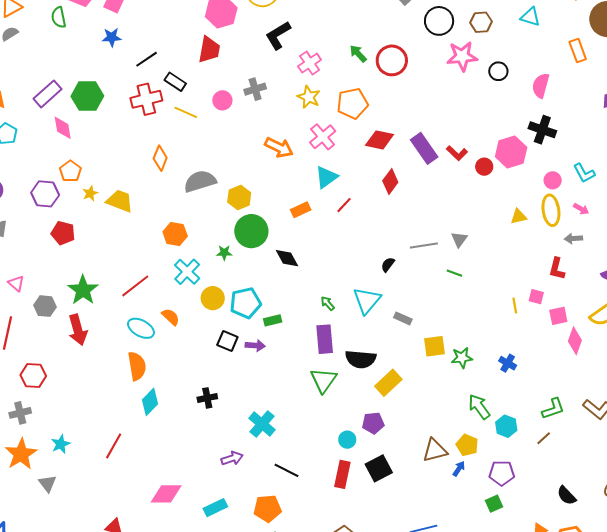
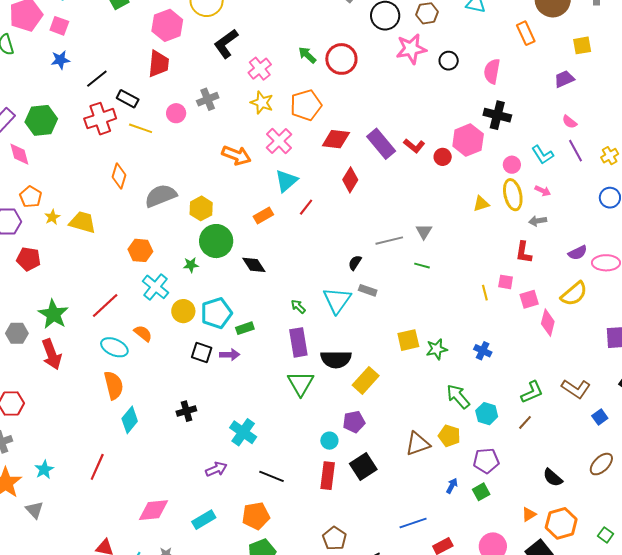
gray rectangle: (403, 318) -> (368, 290), moved
blue arrow: (459, 469) -> (452, 486), moved

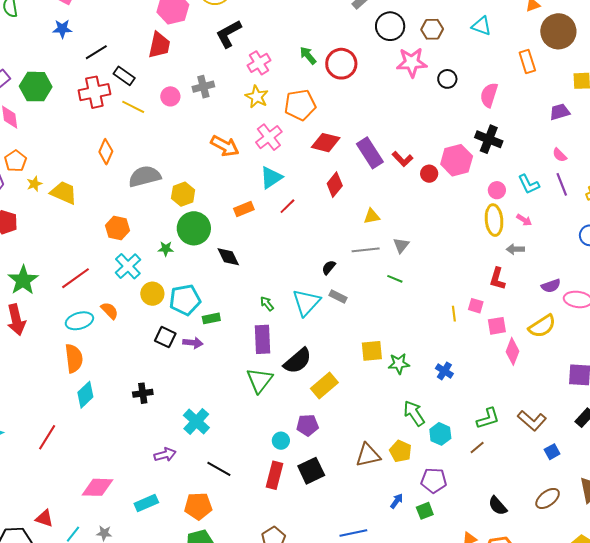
yellow triangle: (481, 204) -> (372, 216), moved
cyan ellipse: (114, 347) -> (79, 321), turned -48
black semicircle: (336, 359) -> (298, 361), turned -48

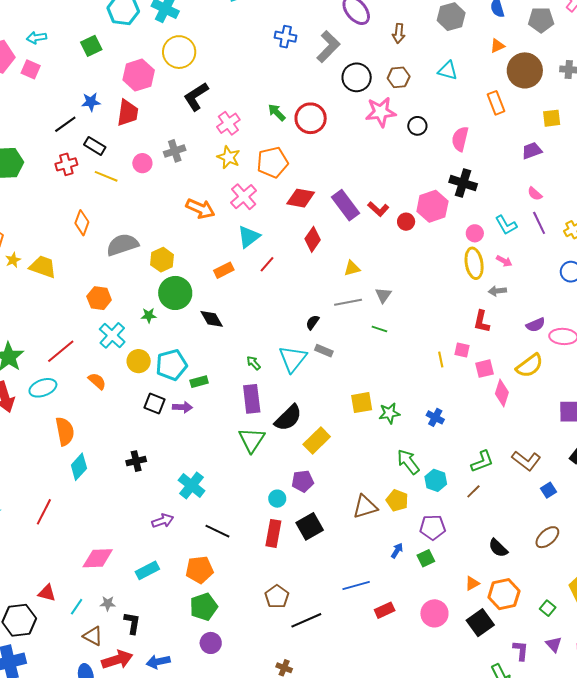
blue star: (62, 29) -> (91, 102), moved
red cross: (94, 92) -> (66, 164), size x0.7
cyan ellipse: (79, 321) -> (43, 388), moved

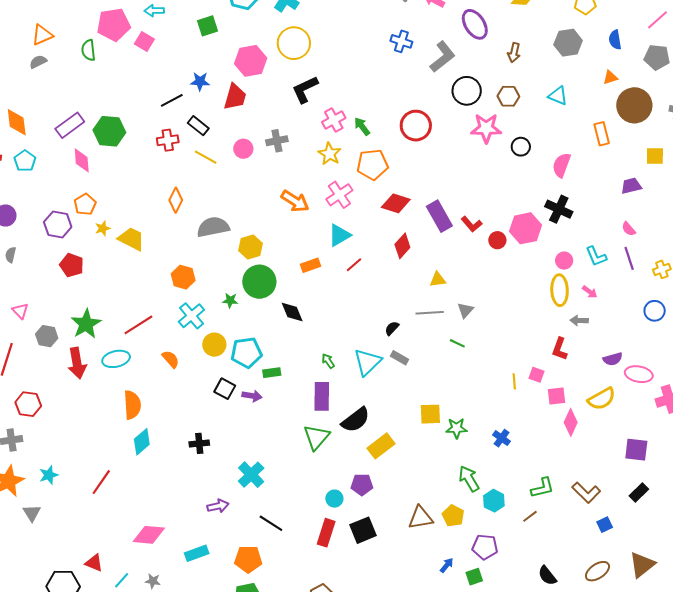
green arrow: (277, 112) -> (362, 126), moved

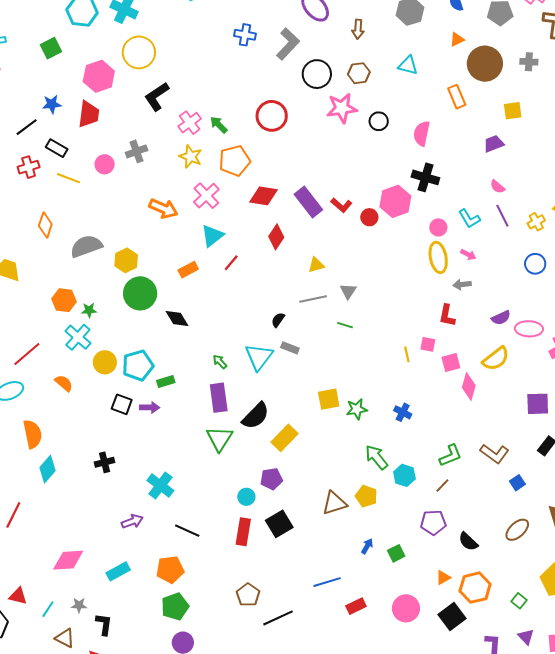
green star: (230, 300) -> (89, 310), moved
purple pentagon: (485, 547) -> (433, 522), moved

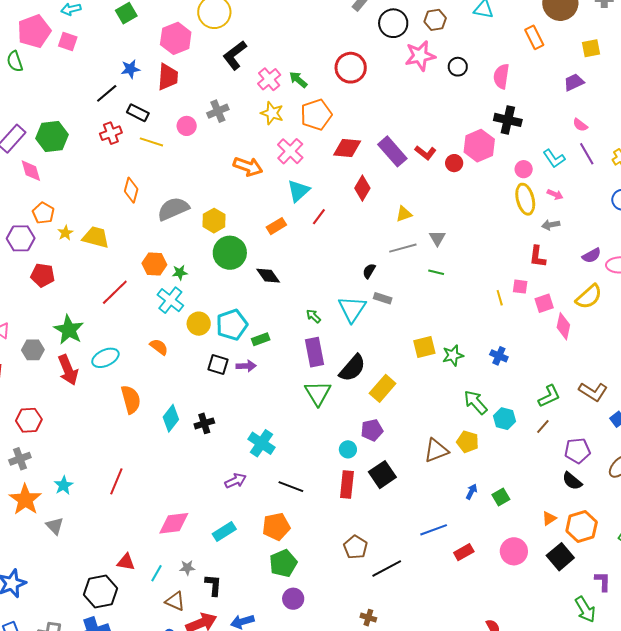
red line: (27, 354) -> (115, 292), moved
cyan diamond: (47, 469) -> (171, 418), moved
purple pentagon: (433, 522) -> (577, 451), moved

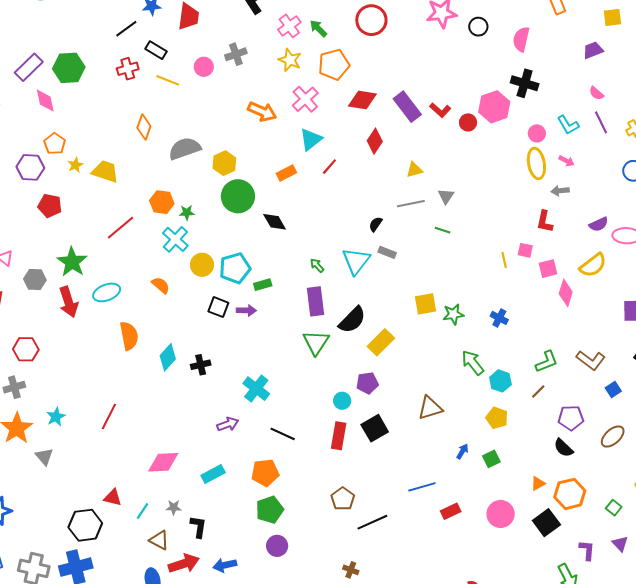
yellow pentagon: (468, 442) -> (497, 418), moved

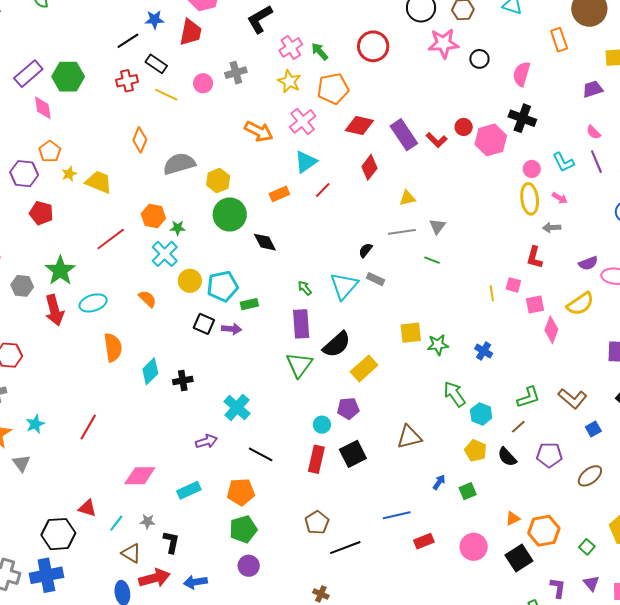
red circle: (468, 122) -> (464, 127), moved
black semicircle: (563, 448) -> (507, 457), moved

